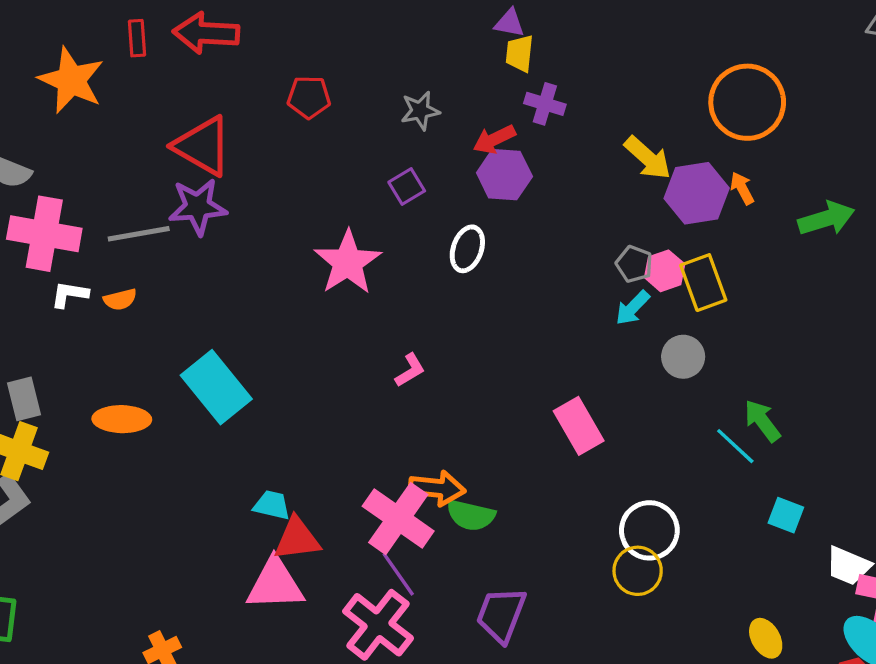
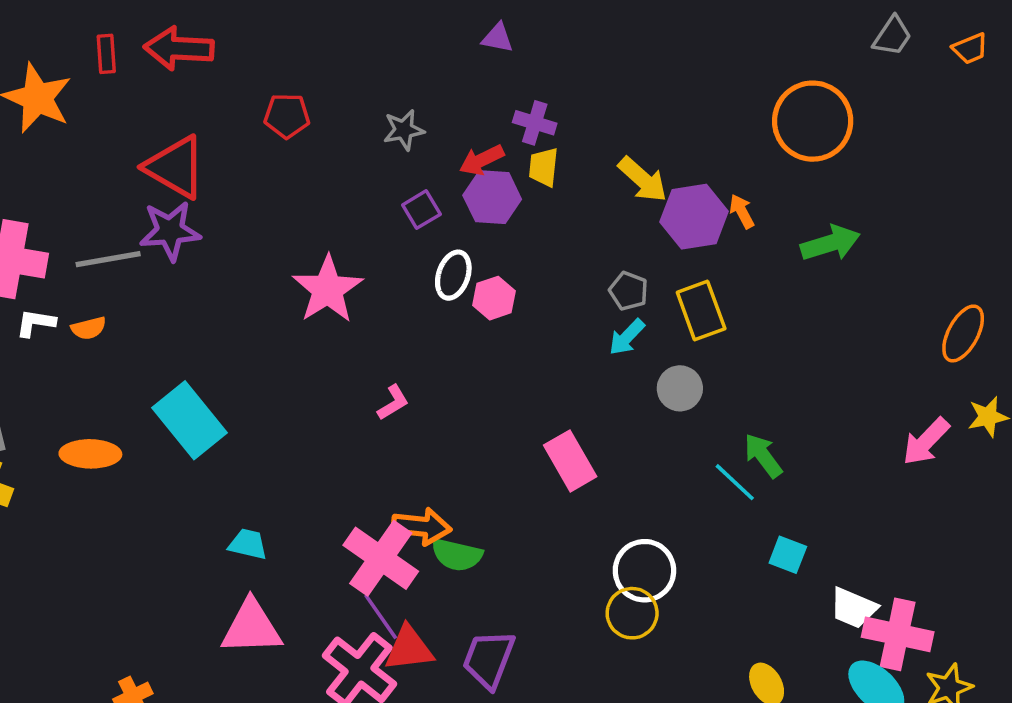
yellow trapezoid: (520, 53) -> (544, 167), moved
orange circle: (747, 102) -> (813, 121), moved
purple square: (407, 186) -> (421, 210), moved
pink hexagon: (665, 271) -> (494, 298), moved
red triangle: (297, 539) -> (409, 649), moved

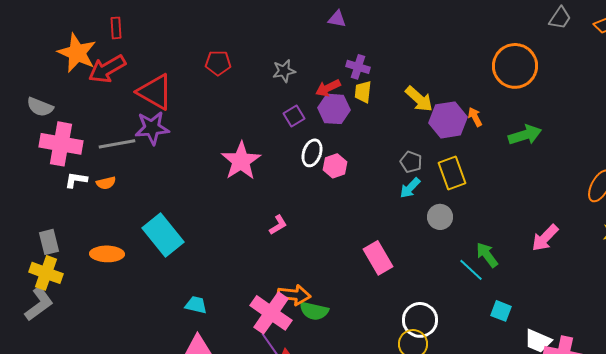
red arrow: (179, 48) -> (107, 69), moved, turned -33
pink arrow: (926, 441) -> (545, 238), moved

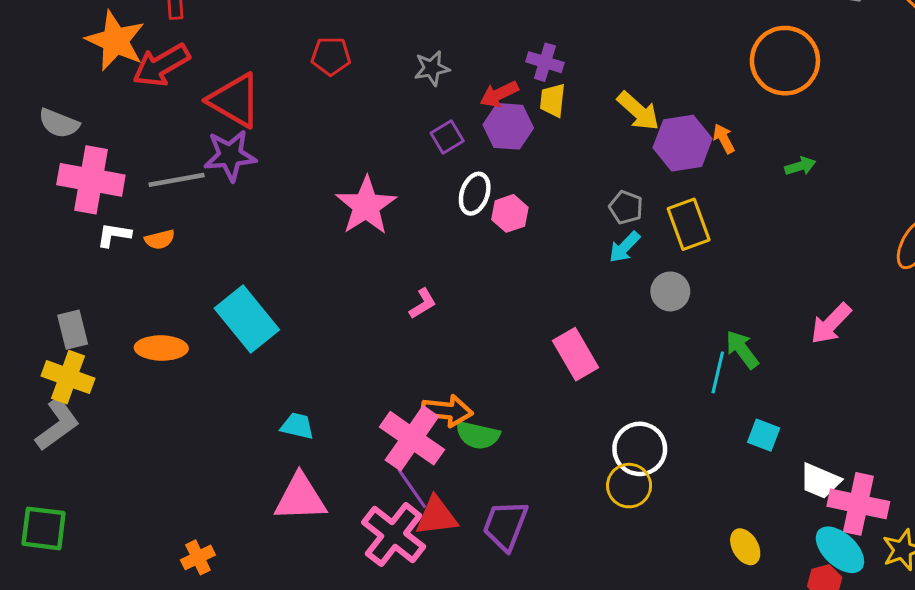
green arrow: (525, 135) -> (800, 166), size x0.6
cyan line: (471, 270) -> (718, 372), turned 60

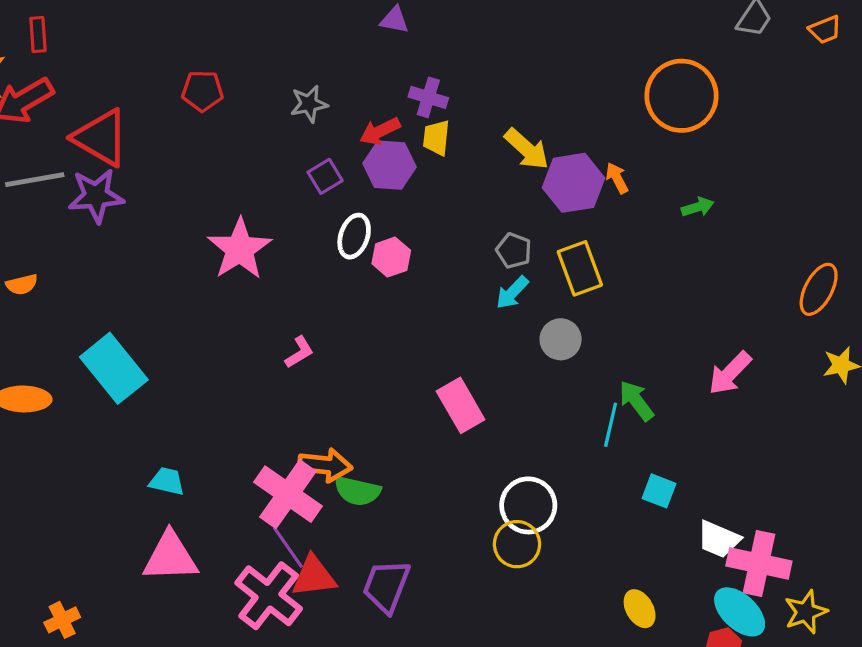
gray line: (177, 180) -> (35, 180), moved

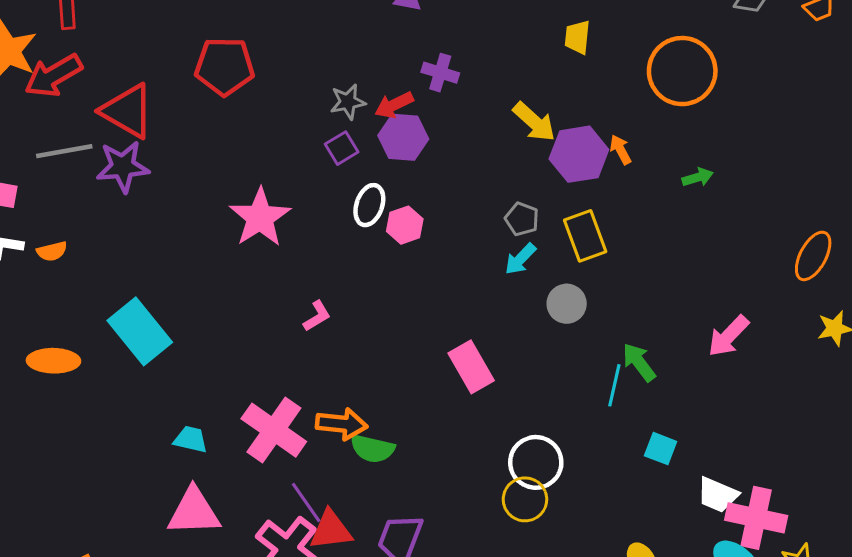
red pentagon: (202, 91) -> (225, 66), size x1.5
gray star: (309, 104) -> (348, 102), moved
yellow trapezoid: (436, 138) -> (577, 37), moved
pink cross: (288, 494) -> (274, 430), moved

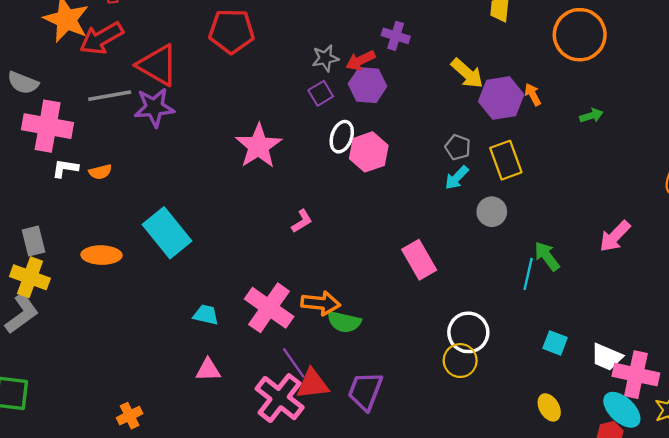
pink hexagon: (405, 225) -> (369, 152), size x1.4
cyan square: (661, 449) -> (555, 343), moved
pink triangle: (194, 512) -> (208, 370), size x0.6

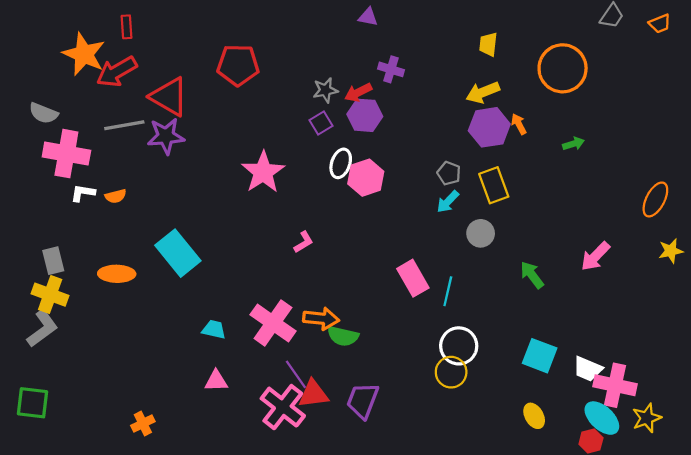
yellow arrow: (467, 73) -> (483, 92), moved, turned 116
cyan line: (528, 274) -> (448, 291), moved
cyan square: (555, 343) -> (540, 356), size x1.5

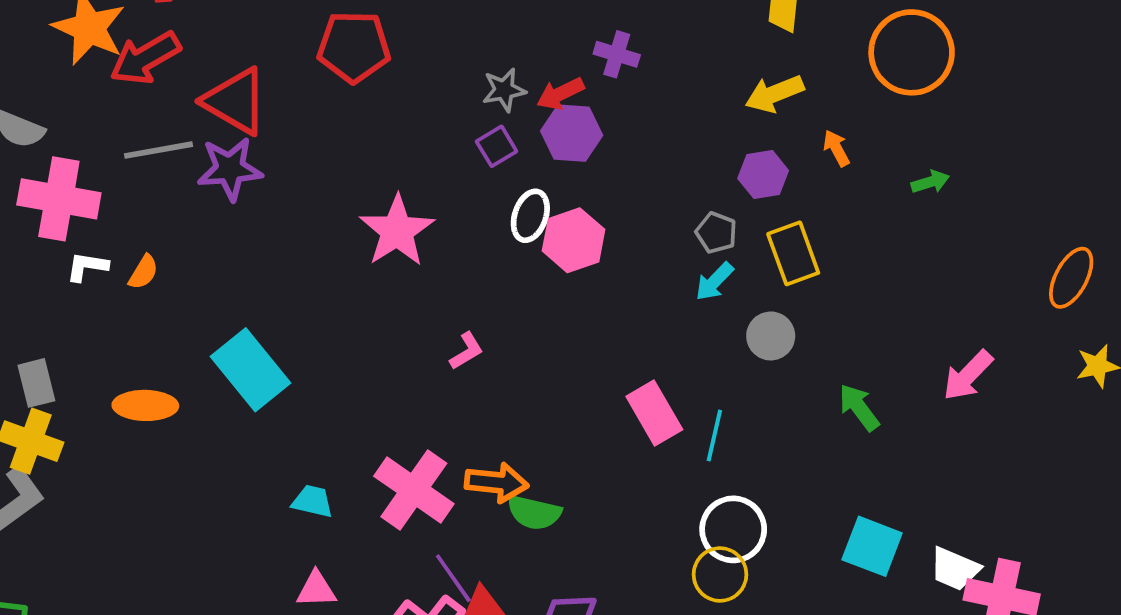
purple hexagon: (489, 127) -> (763, 174), moved, size x0.7
orange semicircle: (116, 196) -> (143, 272), turned -45

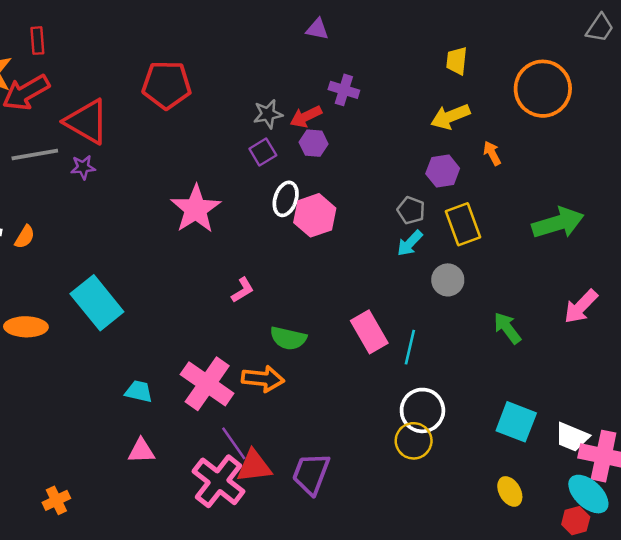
purple hexagon: (572, 133) -> (314, 143), size x0.7
purple star: (230, 169) -> (83, 167), size x0.6
green arrow: (930, 182) -> (558, 223), moved, size x2.0
green semicircle: (534, 513) -> (288, 338), moved

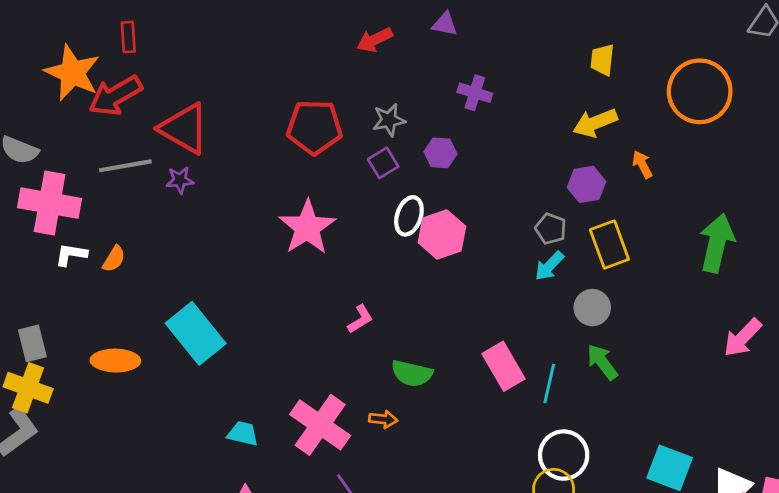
red pentagon: (167, 85) -> (314, 127), moved
red arrow: (306, 117) -> (375, 40), moved
green arrow: (558, 223) -> (717, 243), turned -60
green arrow: (507, 328) -> (602, 362), moved
orange arrow: (263, 379) -> (383, 419), size x0.6

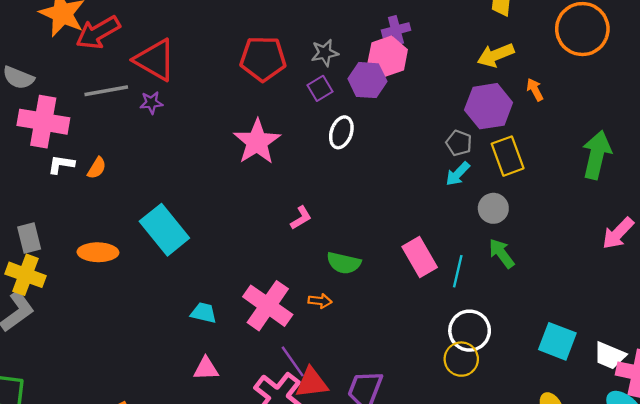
purple cross: (475, 93) -> (396, 30), turned -32
purple hexagon: (440, 153) -> (367, 80), size x1.4
purple hexagon: (587, 184) -> (489, 106), size x1.5
pink hexagon: (442, 235) -> (388, 56), moved

